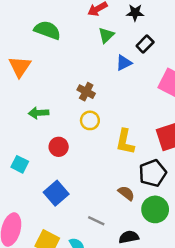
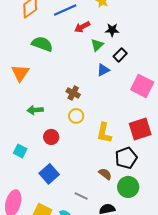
green triangle: (106, 35) -> (97, 45), moved

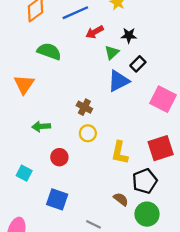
blue triangle: (103, 70) -> (119, 81), size x1.5
blue square: (49, 174) -> (57, 199), turned -30

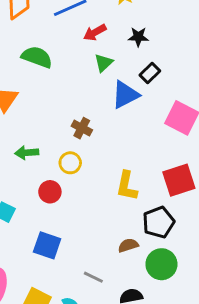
green triangle: (112, 52) -> (104, 63), moved
yellow circle: (88, 133) -> (70, 163), moved
brown semicircle: (121, 199) -> (128, 245), turned -56

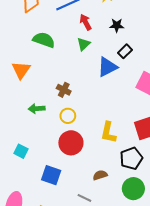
red arrow: (95, 32) -> (86, 22), turned 91
green triangle: (104, 63) -> (83, 44), moved
brown cross: (82, 128) -> (64, 90), moved
red circle: (50, 192) -> (71, 143), moved, size x1.5
brown semicircle: (128, 245) -> (100, 175), moved

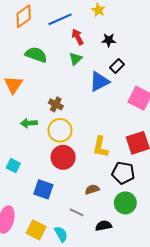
yellow circle: (68, 116) -> (60, 130), size x1.5
black pentagon: (131, 158) -> (123, 173), turned 30

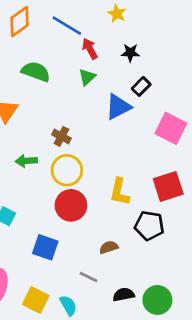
blue line: (60, 19) -> (67, 26), turned 55
green circle: (125, 203) -> (157, 300), moved

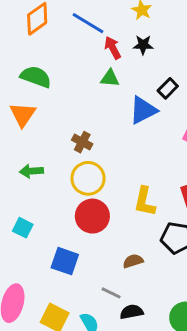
black star: (130, 53) -> (143, 45), moved
green semicircle: (36, 72) -> (36, 77), moved
green triangle: (87, 77) -> (110, 78), turned 48
green arrow: (26, 161) -> (31, 171), moved
black semicircle: (124, 295) -> (132, 312), moved

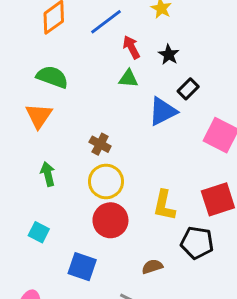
blue line: (88, 23) -> (106, 22), turned -68
black star: (143, 45) -> (169, 55), moved, turned 30
green arrow: (31, 171) -> (48, 174), turned 80

